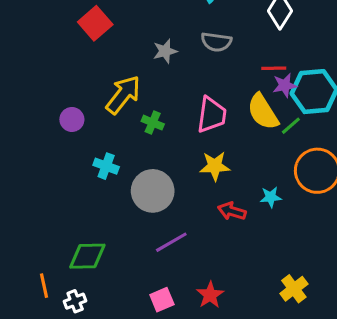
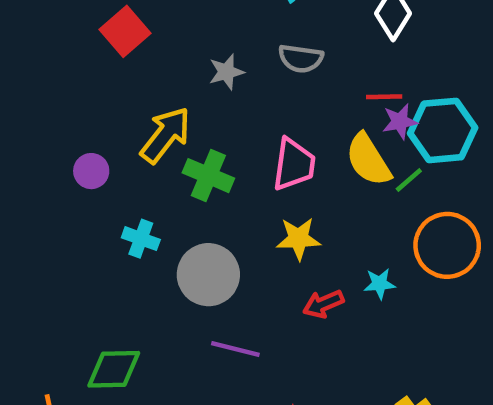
green cross: (153, 123) -> (208, 176), size x1.5
red arrow: (232, 211) -> (323, 304), turned -40
purple line: (171, 242) -> (235, 349), turned 44

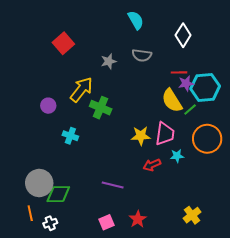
pink trapezoid: (294, 164) -> (165, 134), moved
gray circle: (208, 275) -> (39, 183), moved

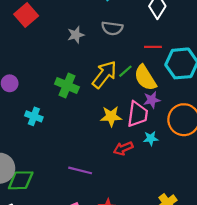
purple star: (186, 83) -> (152, 100), moved
yellow arrow: (81, 89) -> (104, 74), moved
green line: (190, 110) -> (125, 71), moved

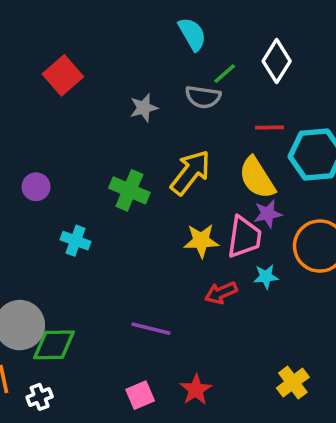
green line: (125, 71) -> (225, 74), moved

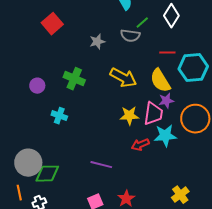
yellow arrow: (190, 172) -> (123, 78), turned 80
green cross: (129, 190) -> (74, 79), moved
cyan star: (266, 277) -> (165, 136), size x1.6

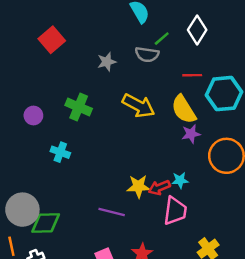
pink trapezoid: (153, 114) -> (175, 211), moved
yellow star: (129, 116) -> (138, 186), moved
cyan star: (165, 136) -> (180, 180), moved, size x0.6

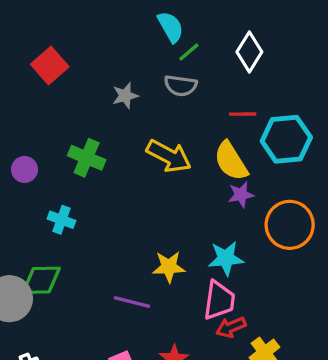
green line: (162, 39) -> (189, 52), moved
cyan star: (180, 180) -> (226, 258), size x1.5
red arrow: (159, 188) -> (231, 327), moved
green diamond: (46, 223) -> (41, 280), moved

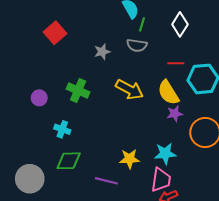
green line: (189, 52) -> (142, 24), turned -32
green diamond: (41, 280) -> (69, 161), moved

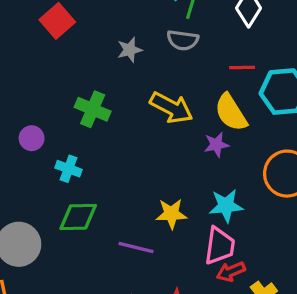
purple circle: (39, 98) -> (32, 138), moved
purple star: (175, 114) -> (216, 145), moved

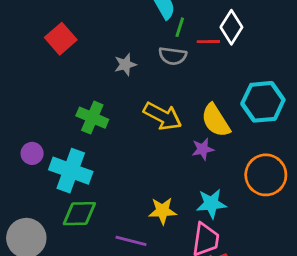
red line: (242, 67) -> (208, 42), moved
purple circle: (32, 138) -> (32, 153), moved
cyan cross: (69, 169) -> (71, 171), size x1.8

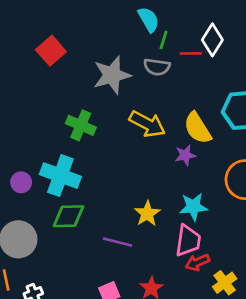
gray star: (125, 64) -> (112, 75), size x1.8
purple circle: (32, 153) -> (21, 182), moved
yellow star: (163, 211) -> (147, 214), turned -30

